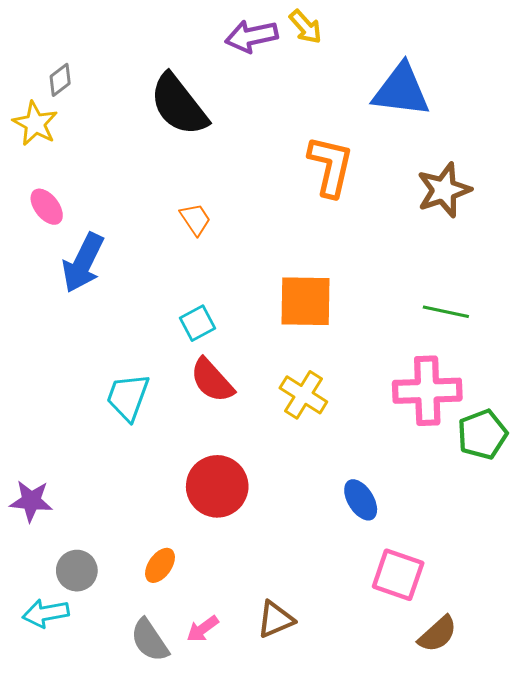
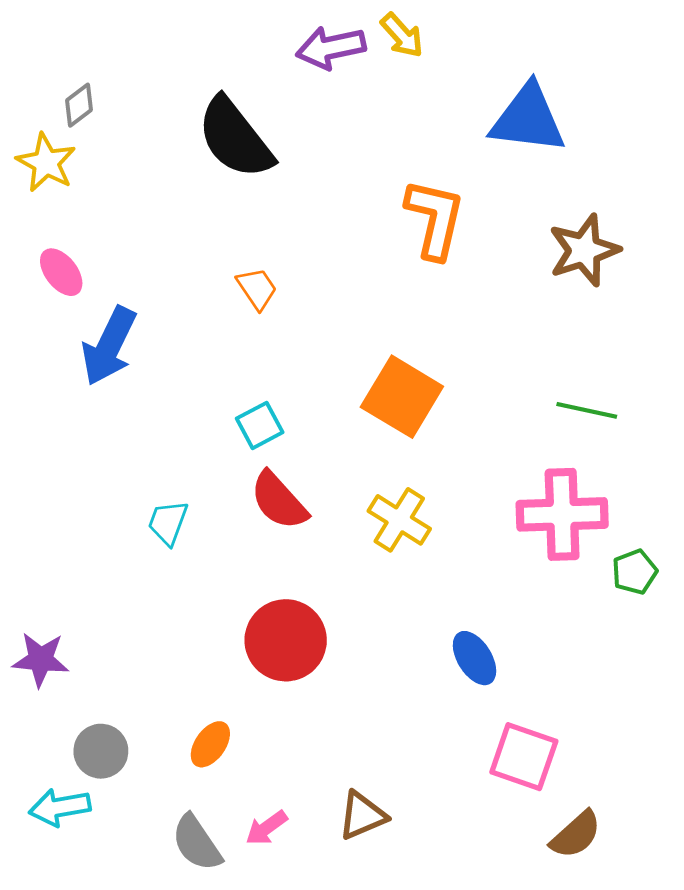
orange square: (306, 301) -> (402, 397), turned 30
cyan trapezoid: (128, 397) -> (168, 523), size x0.7
green pentagon: (482, 434) -> (635, 572), size x0.7

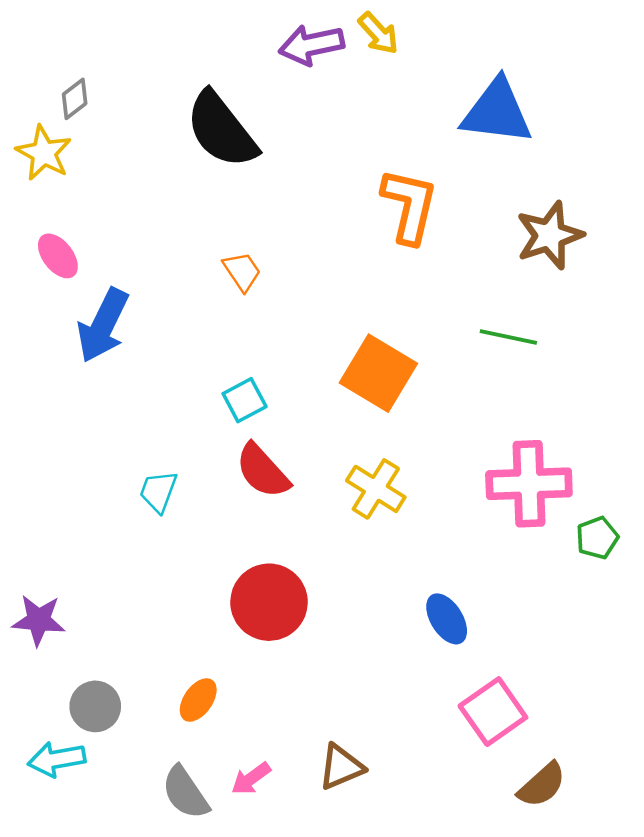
green line: (587, 410) -> (508, 337), moved
pink square: (524, 757) -> (493, 712), turned 36

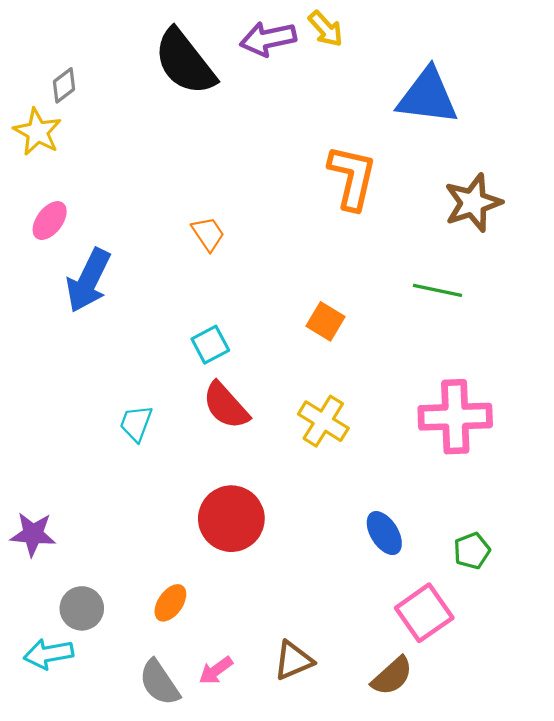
black semicircle: (221, 130) -> (185, 62), moved
pink ellipse: (58, 256) -> (50, 221), turned 75
orange square: (378, 373) -> (326, 321), size x0.6
green pentagon: (597, 538) -> (472, 551), moved
brown semicircle: (542, 785) -> (392, 676), moved

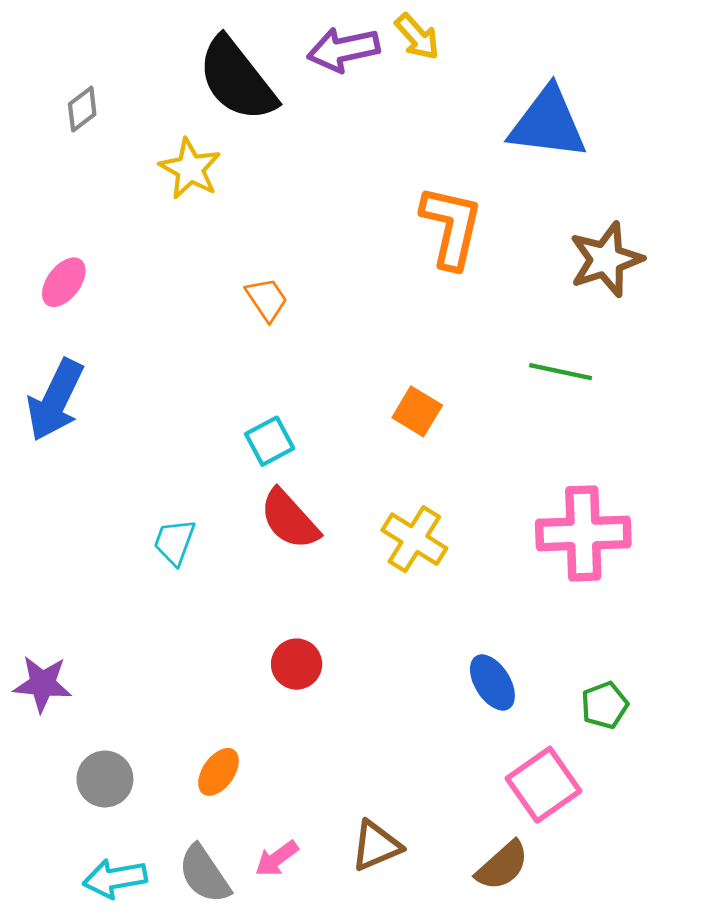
yellow star: (37, 132) -> (190, 169), moved
blue arrow: (88, 280) -> (55, 400), moved
red circle: (231, 519) -> (297, 664), size x0.6
cyan arrow: (49, 654) -> (115, 878), moved

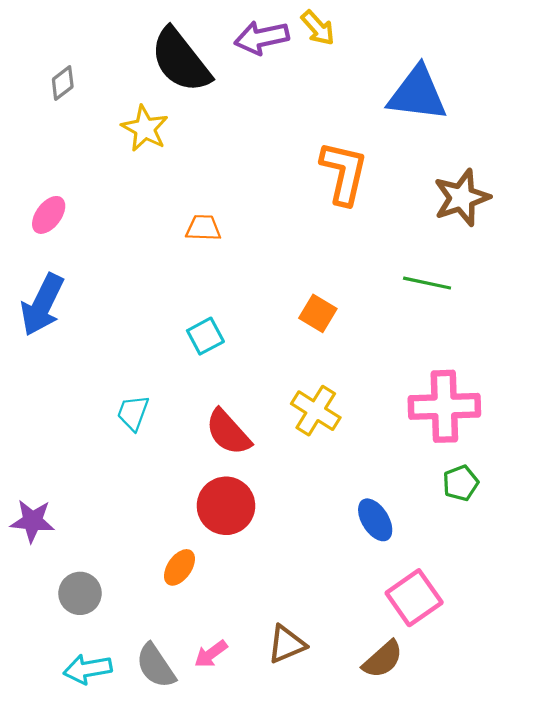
orange trapezoid: (267, 299) -> (203, 228), turned -54
red semicircle: (289, 519) -> (228, 432), moved
red circle: (297, 664) -> (226, 506), size x1.5
green pentagon: (605, 705) -> (461, 483), moved
orange ellipse: (218, 772) -> (179, 567), moved

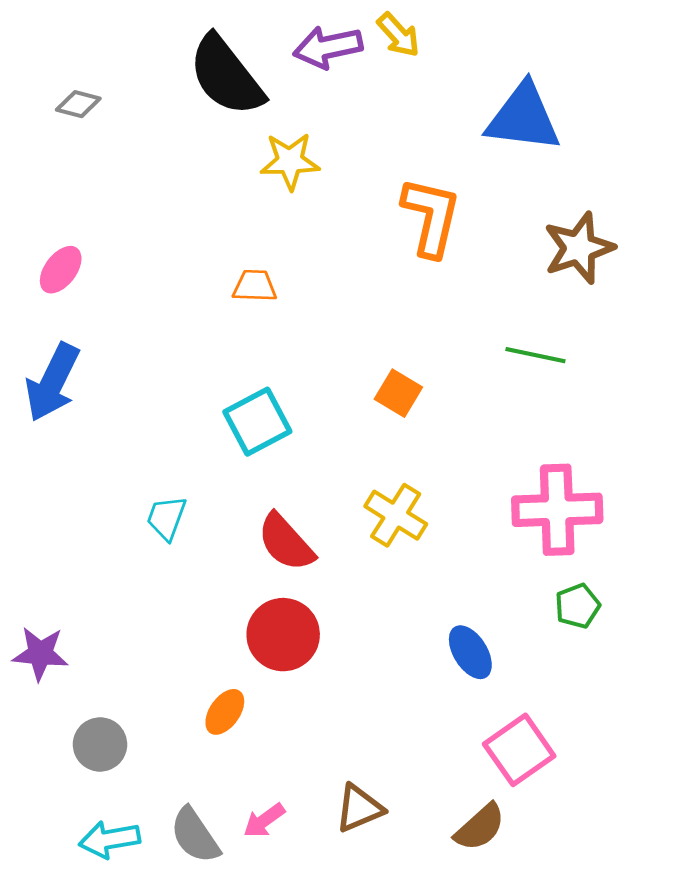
gray diamond: (63, 83) -> (78, 104), turned 52
yellow star: (145, 128) -> (290, 161), moved, turned -30
cyan square: (205, 336) -> (257, 422), size x1.4

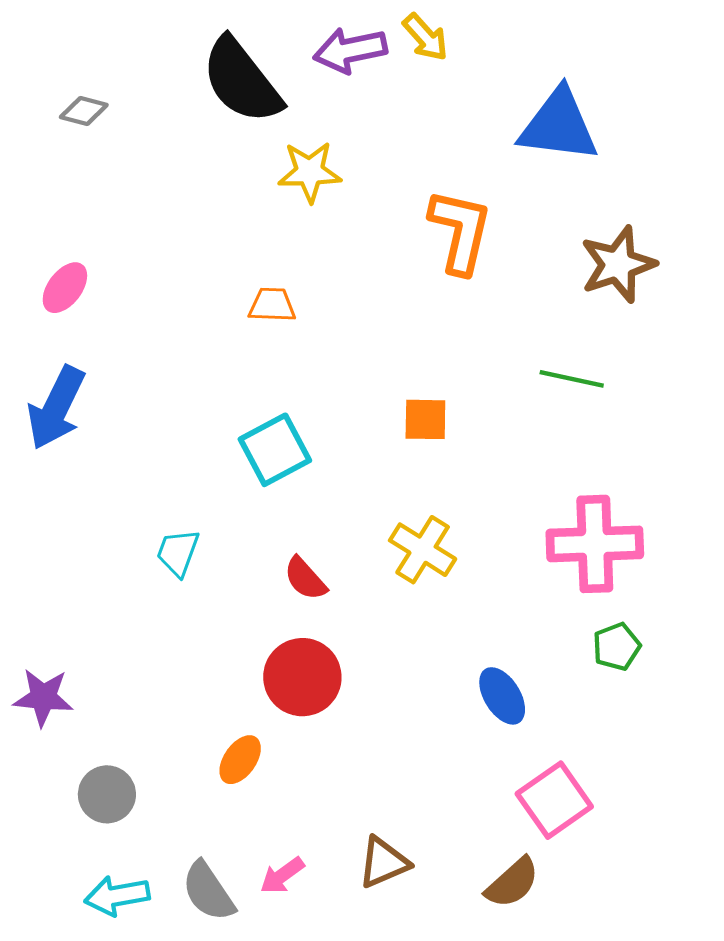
orange square: (398, 393) -> (425, 419), turned -30
red semicircle: (286, 542) -> (305, 579), size x0.7

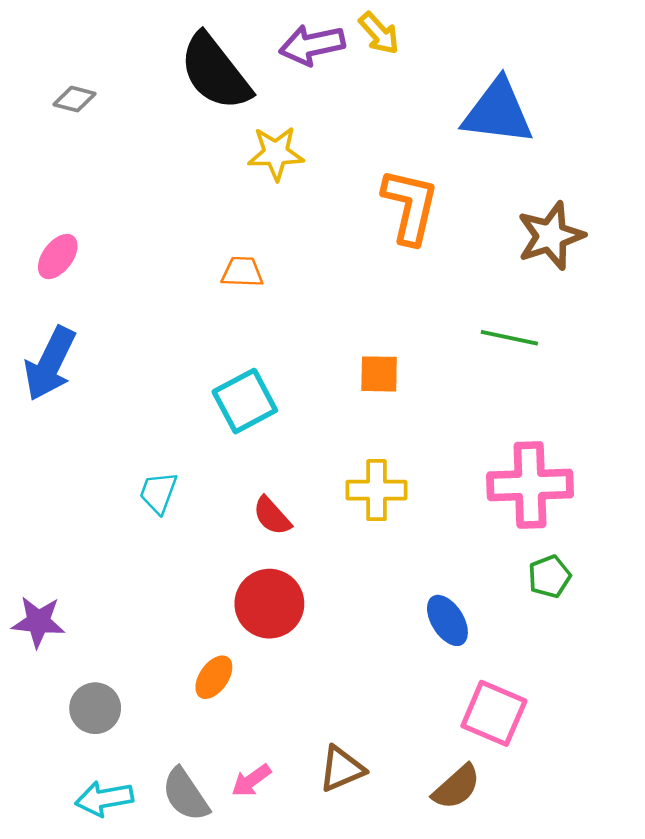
yellow cross: (423, 550) -> (376, 490), turned -32
pink square: (554, 800) -> (494, 713), turned -32

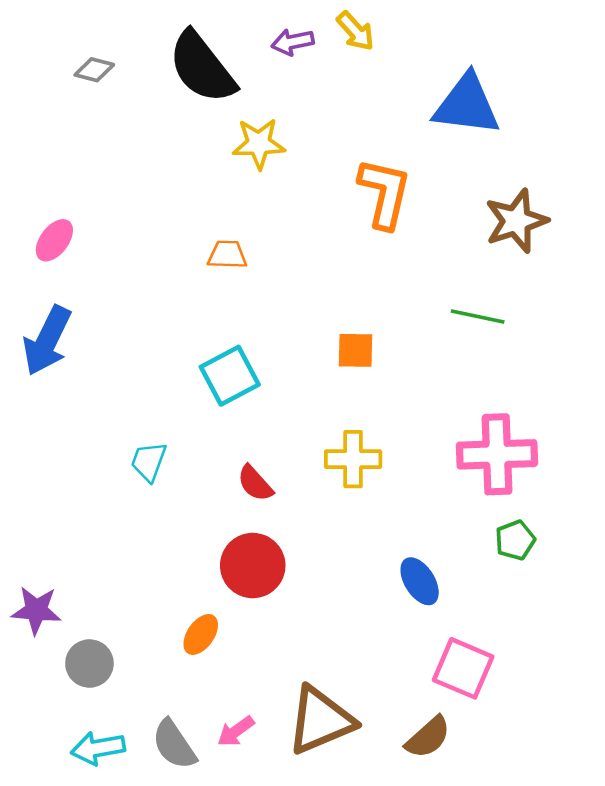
purple arrow: (312, 45) -> (293, 42), size x0.7
gray diamond: (74, 99) -> (94, 70), moved
purple star: (38, 622) -> (36, 610), moved
brown triangle: (342, 769) -> (320, 720), size x1.6

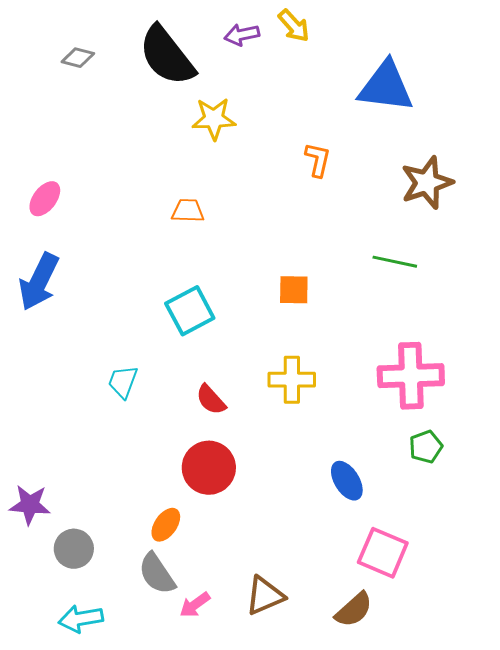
orange L-shape: (385, 193) -> (318, 160), size x0.6
brown triangle: (320, 720) -> (265, 596), size x0.7
gray semicircle: (174, 745) -> (157, 574), moved

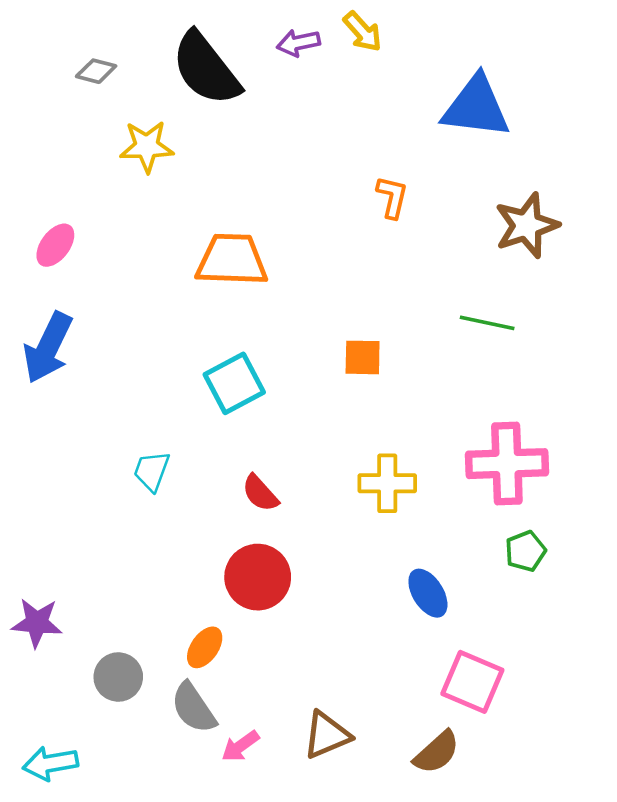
yellow star: (214, 119) -> (147, 146), moved
orange trapezoid: (188, 211) -> (232, 260), size x1.8
yellow cross: (292, 380) -> (387, 483), moved
gray circle: (74, 549) -> (118, 677), moved
cyan arrow: (81, 619) -> (50, 763), moved

